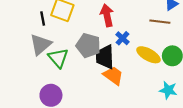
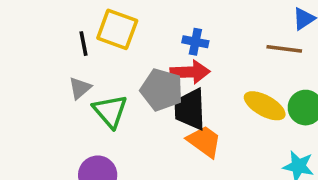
red arrow: (107, 15) -> (190, 72), moved, turned 100
blue cross: (123, 38) -> (195, 42), moved, turned -32
gray triangle: (41, 44) -> (80, 88), size x0.6

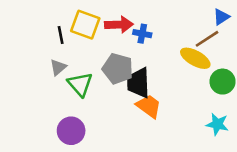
brown line: (284, 49) -> (207, 39), turned -40
red arrow: (190, 72) -> (119, 25), moved
yellow ellipse: (265, 106) -> (195, 58), moved

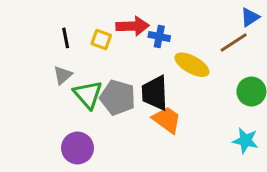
yellow square: (85, 25) -> (101, 39), moved, size x0.6
yellow ellipse: (195, 58) -> (192, 65), moved
gray pentagon: (118, 69) -> (118, 97), moved

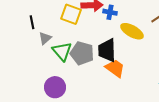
black line: (66, 38) -> (32, 22), moved
yellow square: (101, 39) -> (71, 14), size x1.5

